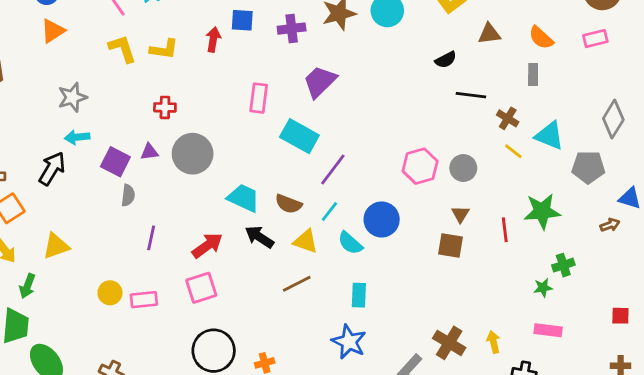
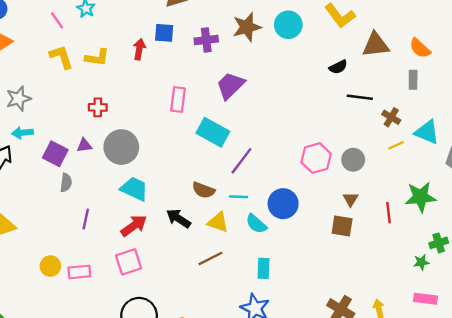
brown triangle: (489, 34) -> (376, 45), size x1.4
yellow line: (513, 151) -> (396, 145), turned -63
cyan trapezoid: (244, 198) -> (134, 189), moved
cyan line: (329, 211) -> (238, 197), turned 54

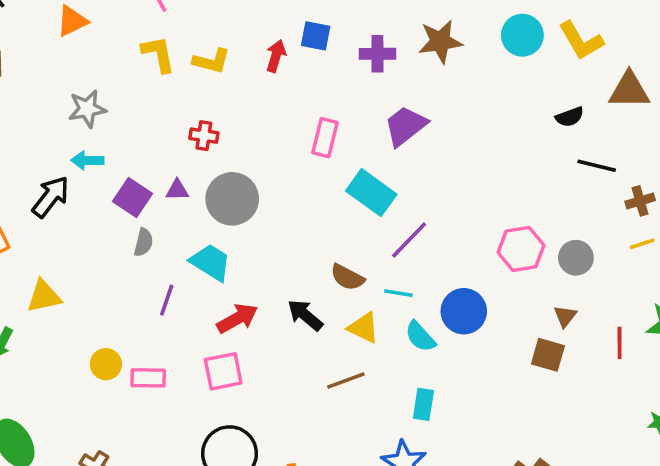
cyan circle: (288, 25) -> (522, 35), moved
brown cross: (391, 117) -> (640, 201), turned 36
cyan trapezoid: (134, 189) -> (211, 262), moved

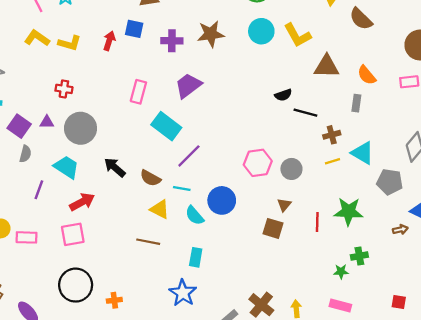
yellow L-shape: (158, 54) -> (37, 38), turned -45
black semicircle: (570, 117) -> (283, 95), moved
black arrow: (305, 315) -> (115, 167), moved
brown line: (346, 381) -> (148, 242), turned 30

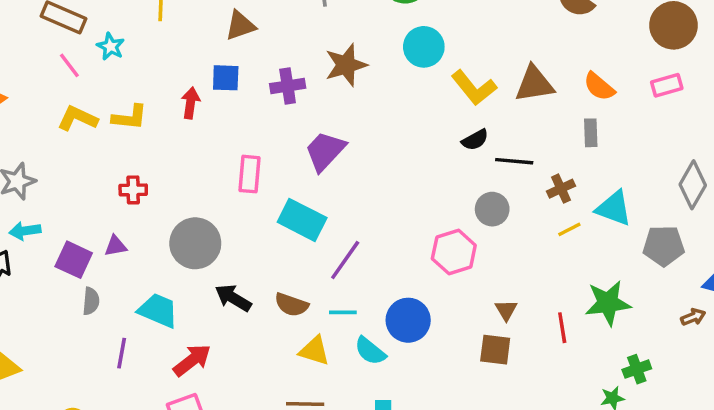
yellow L-shape: (297, 35) -> (474, 88), moved
gray circle: (81, 128) -> (195, 243), moved
gray circle: (291, 169) -> (492, 209), moved

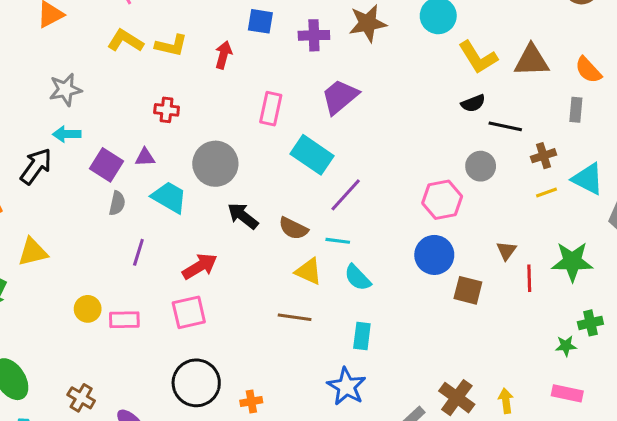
red arrow: (190, 103) -> (223, 55), moved
cyan trapezoid: (158, 310) -> (169, 197), moved
brown triangle: (506, 310) -> (506, 251), moved
blue circle: (408, 320) -> (434, 255), moved

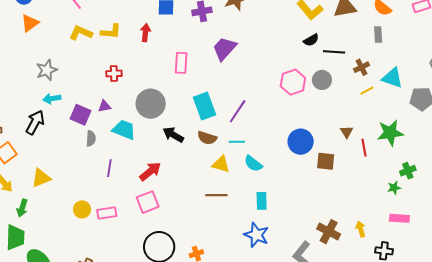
cyan rectangle: (312, 155) -> (204, 106), moved, turned 44
pink hexagon: (442, 200) -> (293, 82), moved

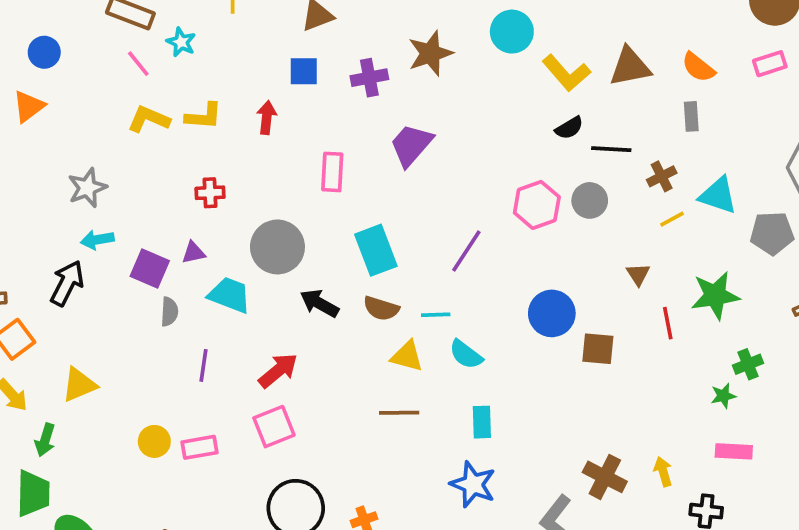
orange triangle: (30, 23) -> (29, 106), moved
purple line: (238, 111) -> (466, 251), moved
brown triangle: (347, 132) -> (638, 274), moved

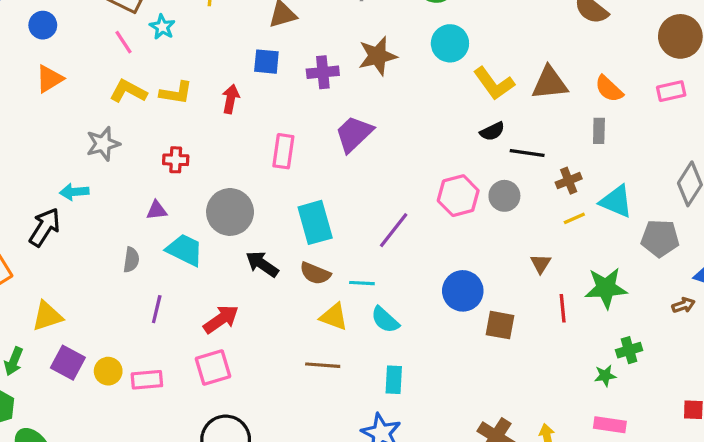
orange triangle: (29, 106) -> (49, 79), moved
gray star: (87, 188) -> (103, 144), moved
purple square: (150, 269) -> (68, 363), moved

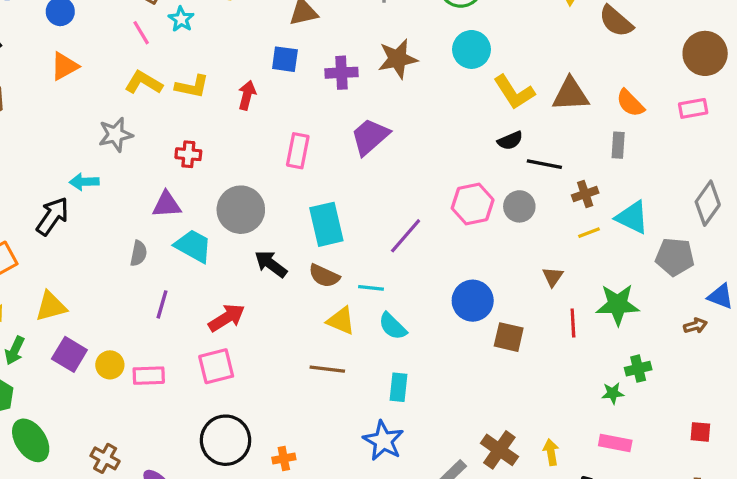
purple triangle: (157, 210) -> (167, 205), size x1.4

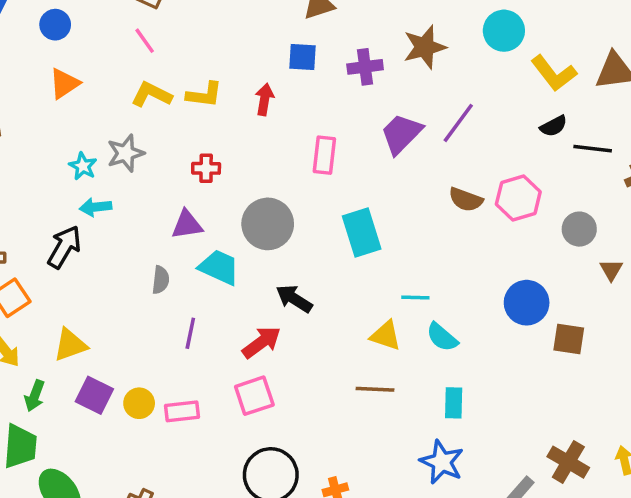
cyan star: (181, 19) -> (83, 166), moved
gray circle: (519, 206) -> (579, 229), moved
purple line: (406, 236) -> (458, 123), moved
black arrow: (271, 264) -> (294, 299), moved
brown semicircle: (324, 276) -> (466, 200), moved

